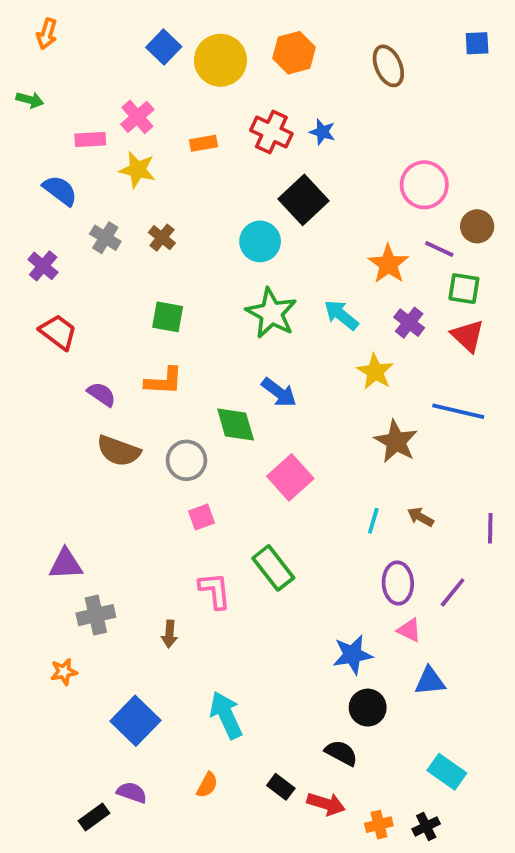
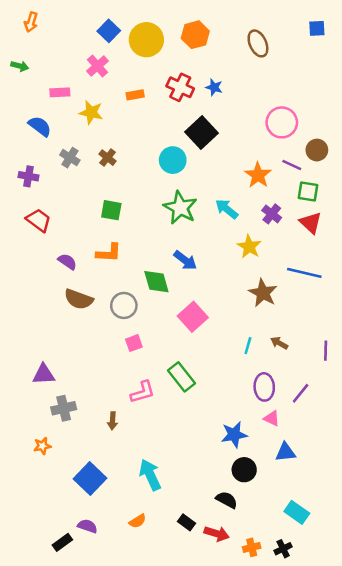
pink cross: (137, 117) -> (97, 66), moved
purple cross: (43, 266) -> (29, 176), turned -30
pink L-shape: (215, 591) -> (143, 392), turned 80
orange semicircle: (207, 785) -> (138, 521), turned 30

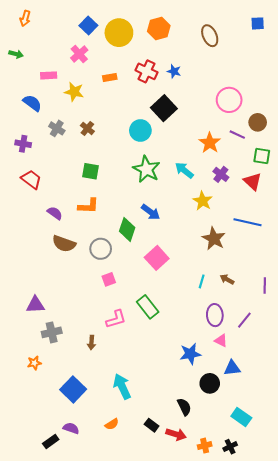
green square: (308, 191) -> (262, 156), moved
green diamond: (156, 282) -> (127, 229), turned 35
black circle: (244, 470) -> (210, 383), moved
black semicircle: (227, 500) -> (184, 407), turned 36

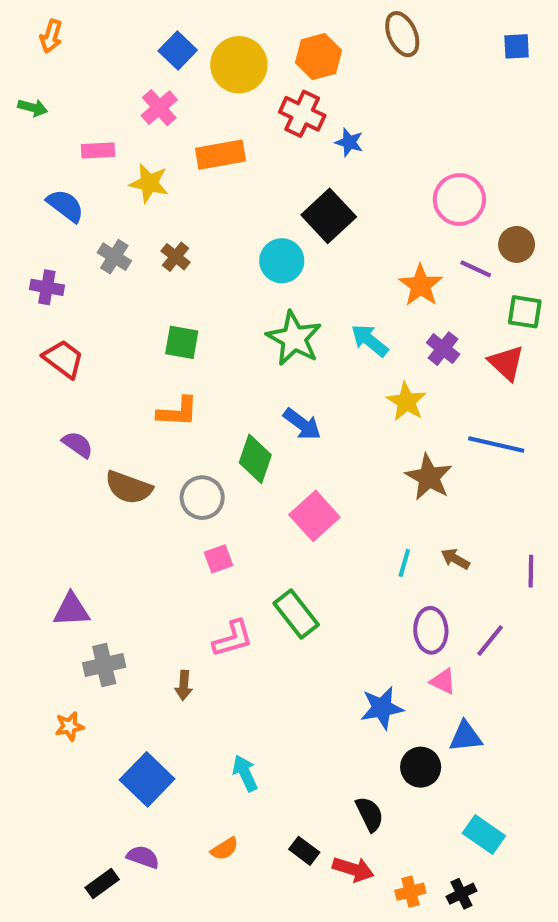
brown ellipse: (210, 36) -> (402, 34), moved
red cross: (147, 71) -> (302, 114), moved
orange rectangle: (110, 77) -> (221, 155), size x1.6
purple semicircle: (55, 213) -> (78, 445), moved
cyan arrow: (122, 386) -> (245, 773), size x0.7

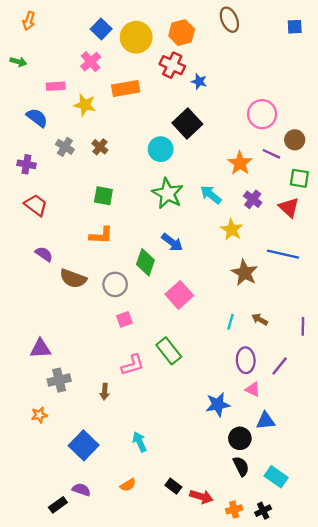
black semicircle: (370, 814) -> (241, 466), moved

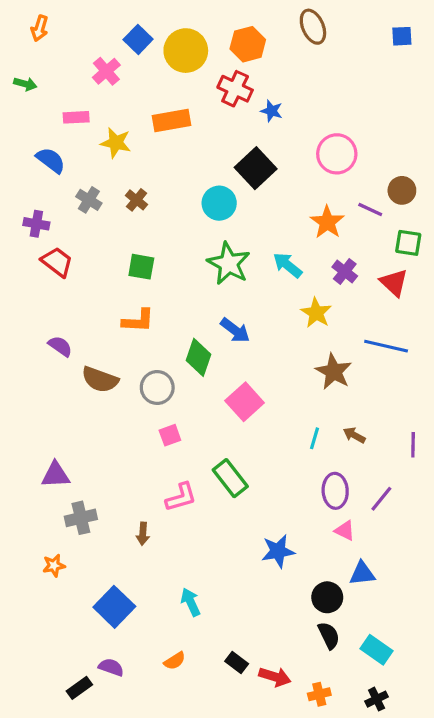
pink cross: (91, 62) -> (106, 71), moved
pink circle: (262, 114) -> (337, 154), moved
red trapezoid: (36, 205) -> (57, 262), moved
blue star: (218, 405) -> (278, 551), moved
black cross: (263, 511) -> (377, 699), moved

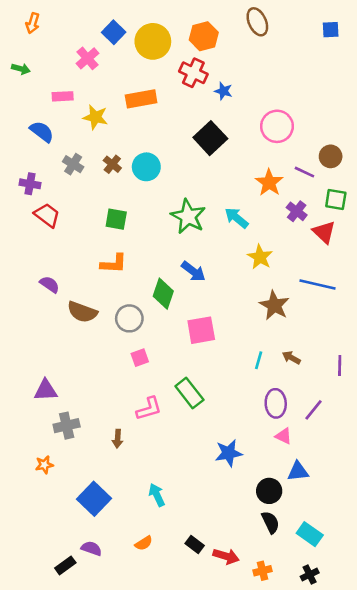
cyan circle: (219, 203) -> (146, 167), moved
purple cross: (345, 271) -> (297, 211), moved
pink square: (245, 402) -> (201, 330), turned 32

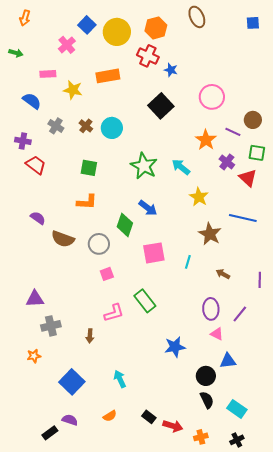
cyan line: (259, 360) -> (188, 262), moved

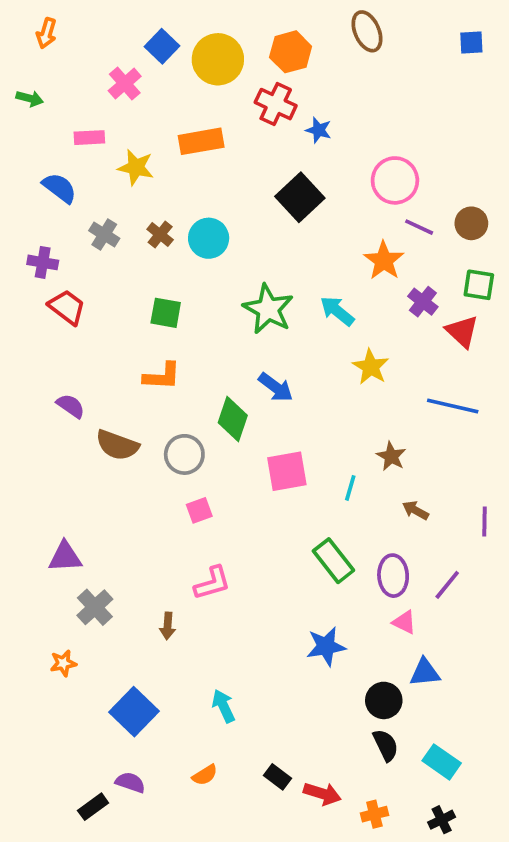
purple line: (233, 132) -> (419, 227), moved
brown star: (210, 234) -> (391, 456), moved, size x0.7
green rectangle: (145, 301) -> (333, 561), moved
gray cross: (51, 326) -> (95, 607), turned -30

